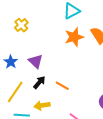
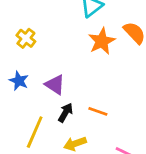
blue star: (11, 62) -> (19, 81), moved

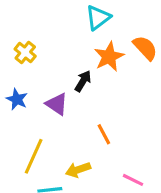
orange line: (98, 111) -> (104, 134), turned 42
black arrow: (65, 113) -> (83, 81), moved

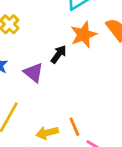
orange line: (104, 134) -> (74, 127), moved

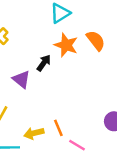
orange star: (84, 35) -> (66, 45), turned -30

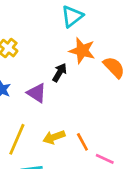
orange semicircle: (96, 40) -> (114, 67), moved
yellow arrow: (34, 133) -> (54, 137), moved

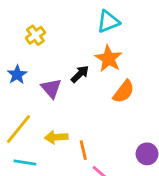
orange semicircle: (114, 67) -> (124, 92), moved, turned 65

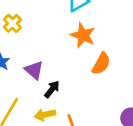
black arrow: (80, 74) -> (52, 89), moved

